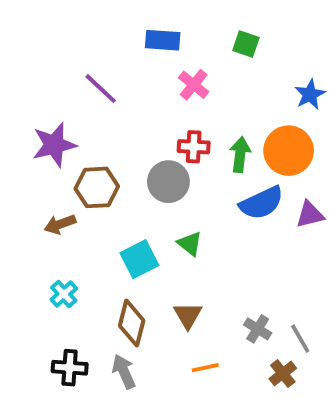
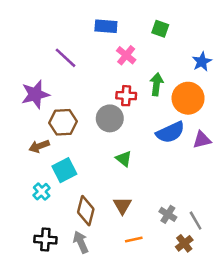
green arrow: (240, 154) -> (156, 84), moved
cyan square: (139, 259) -> (64, 170), moved

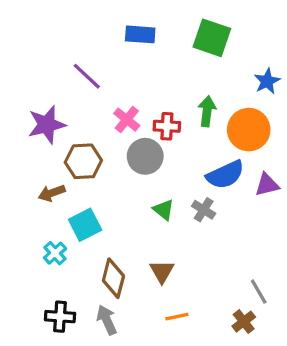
green square: (160, 29) -> (212, 38), size x1.6
pink cross: (126, 55) -> (127, 120), moved
gray cross: (168, 214) -> (204, 210), moved

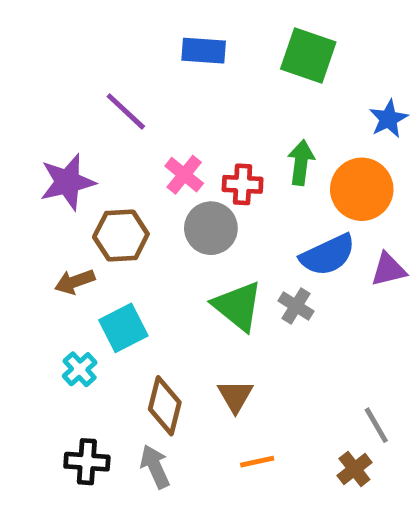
green triangle: (164, 210) -> (238, 306), size x1.6

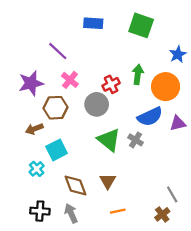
pink cross: (184, 175) -> (70, 80), moved
red cross: (243, 184) -> (111, 84), turned -30
brown diamond: (165, 406) -> (75, 186), turned -35

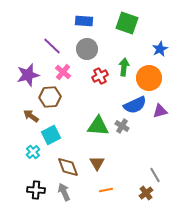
gray circle: (97, 104) -> (87, 49), moved
brown arrow: (34, 129) -> (31, 116), turned 56
green triangle: (109, 140) -> (98, 126), turned -35

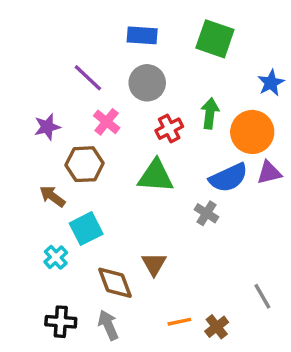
purple star: (28, 75) -> (47, 127), size x0.7
purple triangle: (160, 111) -> (269, 173), moved
green triangle: (98, 126) -> (156, 176), moved
brown triangle: (97, 163) -> (154, 264), moved
brown cross: (146, 193) -> (217, 327), moved

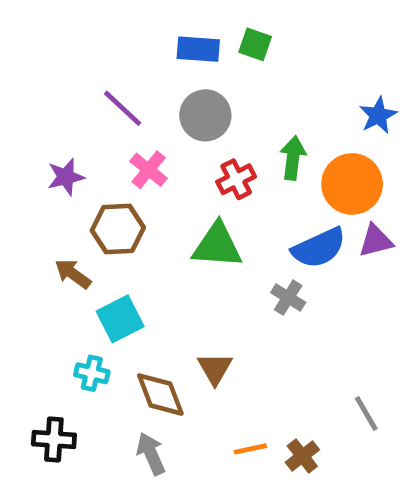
green square: (215, 39) -> (255, 44), moved, size x0.6
cyan cross: (56, 257) -> (92, 373), moved, turned -35
black cross: (61, 322) -> (54, 439), moved

